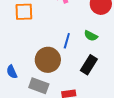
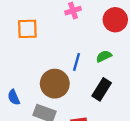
green semicircle: (91, 36) -> (104, 56), turned 128

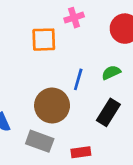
orange square: (27, 29) -> (44, 40), moved

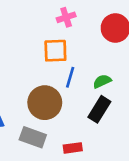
orange square: (44, 40) -> (55, 51), moved
green semicircle: (111, 73) -> (102, 81), moved

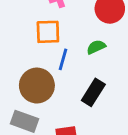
green semicircle: (102, 81) -> (96, 47), moved

